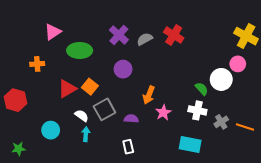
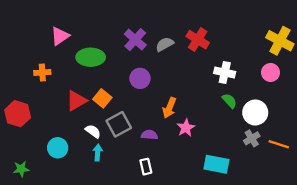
white circle: (221, 79) -> (255, 112), moved
white cross: (197, 110) -> (225, 73), moved

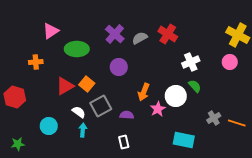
white cross: (225, 73) -> (191, 62), turned -36
white circle: (255, 112) -> (176, 96), moved

